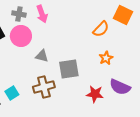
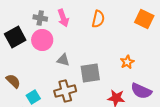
orange semicircle: (101, 29) -> (98, 19), moved, turned -30

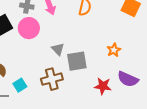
gray triangle: (63, 60) -> (58, 49), moved, turned 32

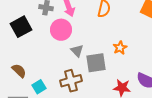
pink circle: (29, 28) -> (61, 30), moved
orange star: (114, 50) -> (120, 48), moved

